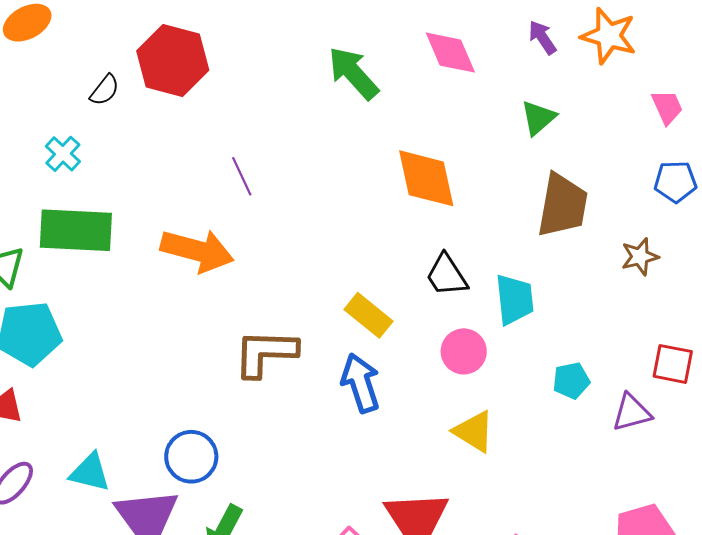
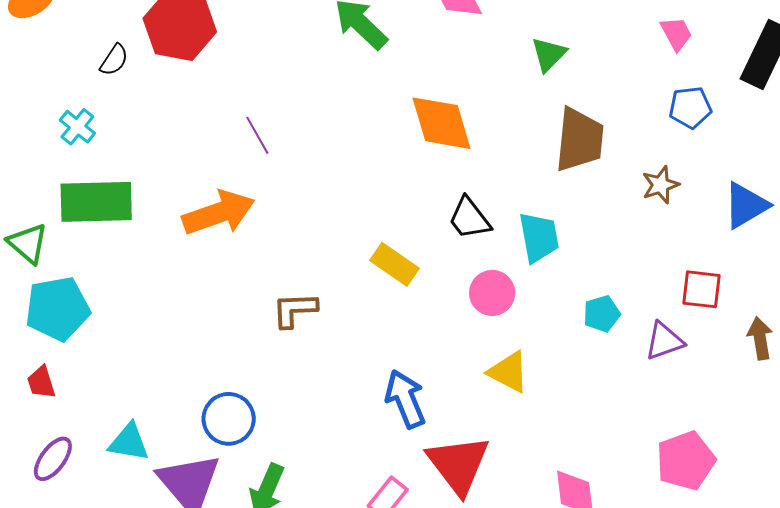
orange arrow: (197, 251) -> (219, 213), turned -30
brown L-shape: (265, 353) -> (295, 310), size x0.7
blue arrow: (361, 383) -> (405, 399), moved

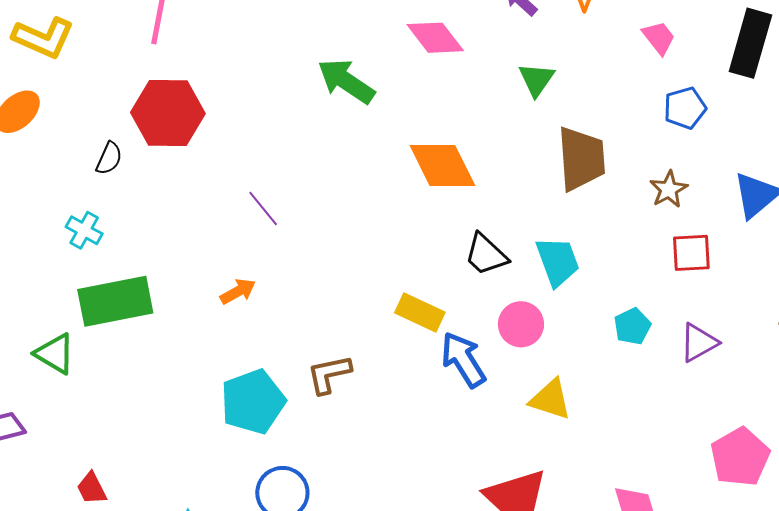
orange arrow: (219, 213) -> (238, 291), size x0.5
red square: (702, 289) -> (691, 253), moved
cyan pentagon: (58, 309) -> (253, 402), moved
blue arrow: (405, 399) -> (463, 359), moved

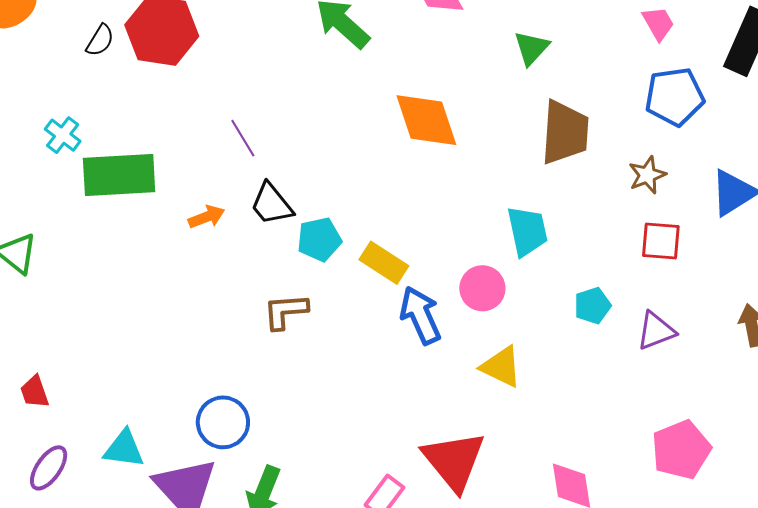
blue pentagon: (685, 108) -> (675, 97), size x1.4
black semicircle: (109, 158) -> (100, 40), moved
black trapezoid: (486, 255) -> (272, 204), moved
green rectangle: (115, 301) -> (119, 175), moved
cyan pentagon: (253, 402) -> (319, 239), moved, size x0.7

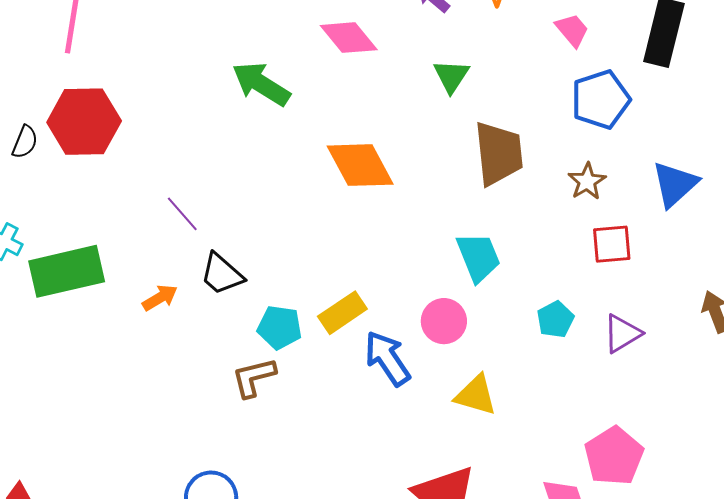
cyan pentagon: (319, 239) -> (280, 327), moved, turned 30
yellow rectangle: (384, 263) -> (342, 313), turned -57
pink pentagon: (681, 450) -> (614, 456), moved

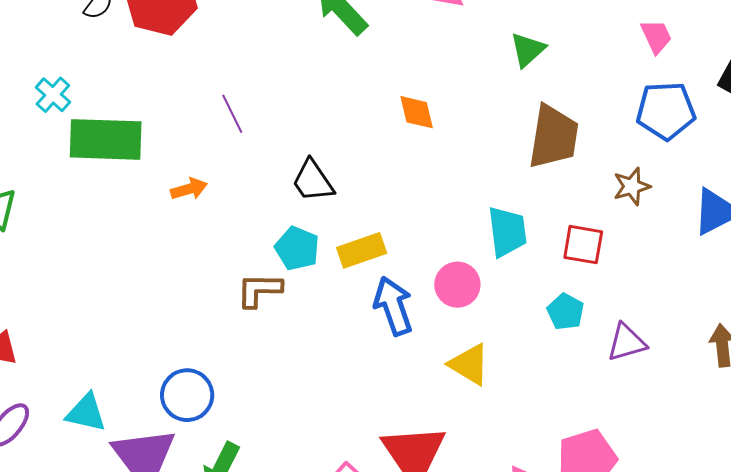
orange diamond: (360, 165) -> (417, 112), size x0.6
red square: (612, 244) -> (583, 245), moved
black trapezoid: (222, 274) -> (313, 181), moved
cyan pentagon: (555, 319) -> (566, 312), turned -30

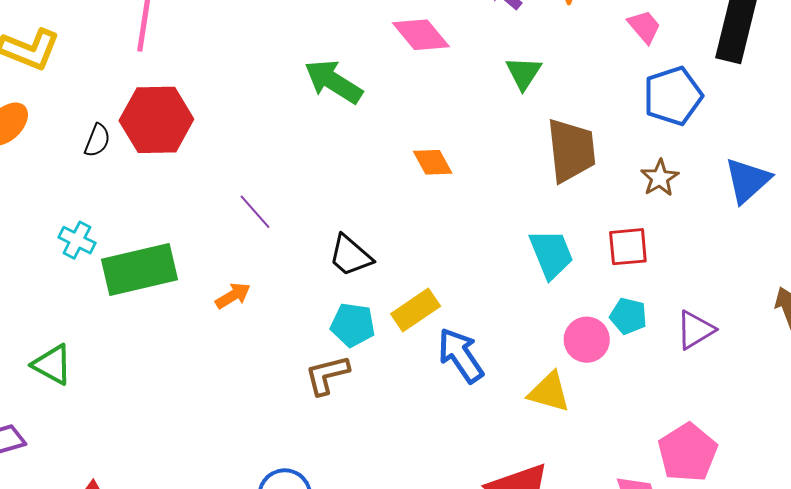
pink circle: (457, 285) -> (587, 340), moved

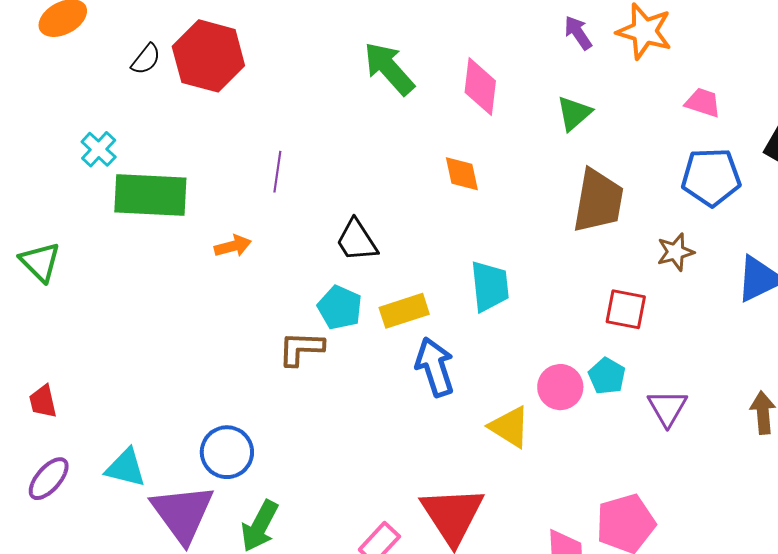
pink trapezoid: (644, 27) -> (703, 103), turned -48
pink diamond: (421, 35) -> (480, 87), moved, turned 30
purple line: (255, 212) -> (277, 172), turned 33
cyan trapezoid: (551, 254) -> (490, 286), moved
purple triangle: (695, 330) -> (667, 408), turned -45

